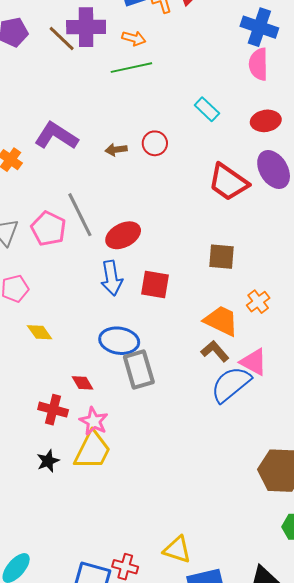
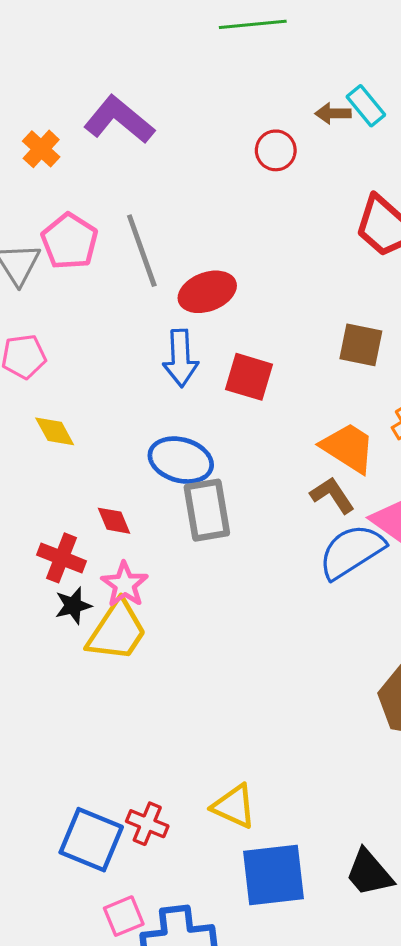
brown arrow: (116, 150) -> (333, 113), moved
pink pentagon: (49, 229) -> (70, 241), moved
black star: (48, 461) -> (73, 606), moved

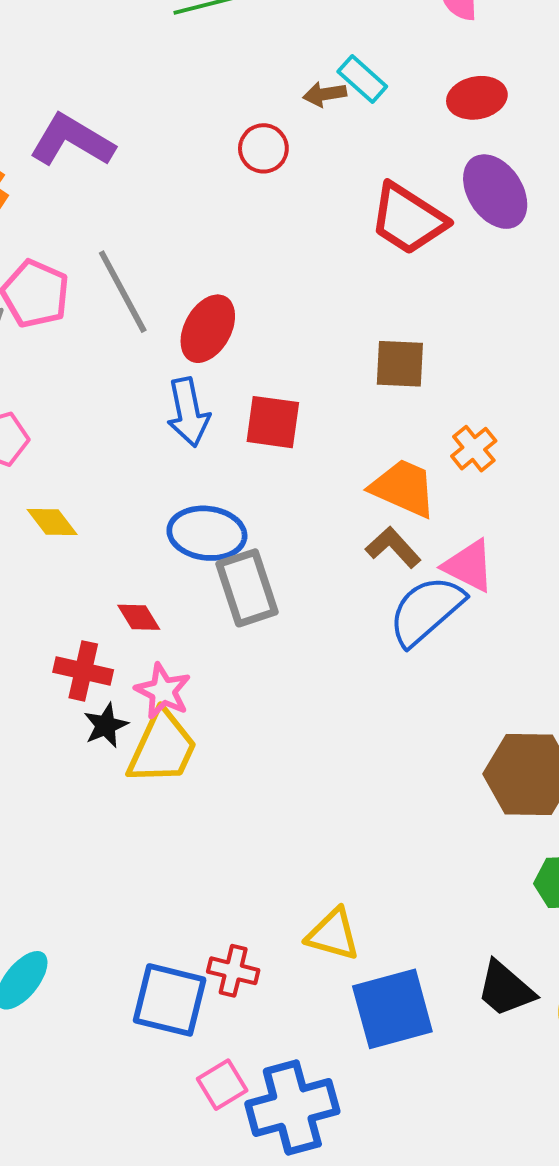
red ellipse: (207, 292) -> (208, 329), turned -32

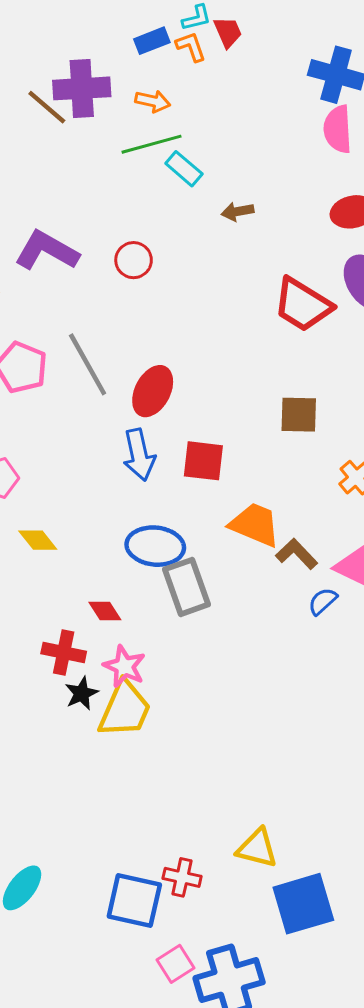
cyan rectangle: (362, 79) -> (184, 169), moved
red circle: (263, 148) -> (134, 260), moved
orange trapezoid: (403, 488) -> (255, 525), moved
blue semicircle: (426, 611) -> (323, 601), size x0.5

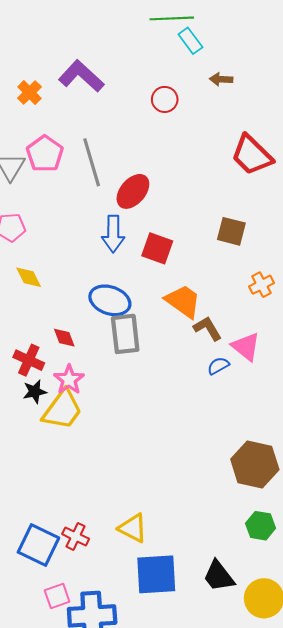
red circle: (134, 260) -> (165, 99), moved

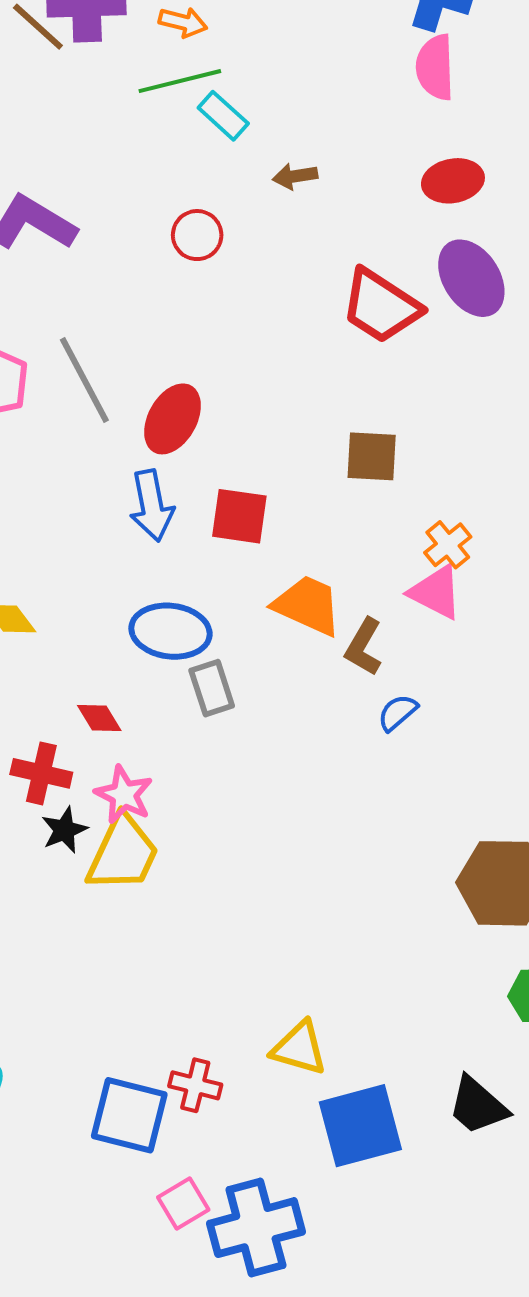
brown L-shape: (208, 328) -> (364, 647), turned -108
gray rectangle: (125, 334) -> (212, 688), size x0.7
pink triangle: (246, 347) -> (436, 592), moved

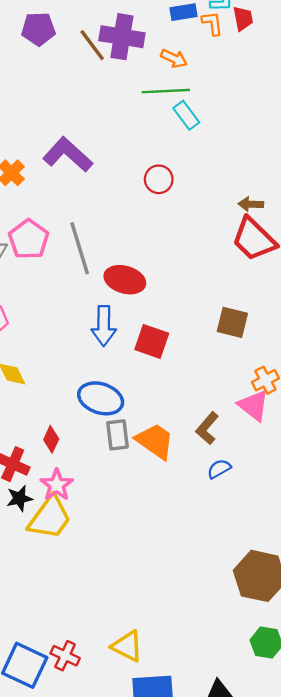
brown arrow: (295, 176) -> (251, 204), moved
red ellipse: (172, 419) -> (125, 280), turned 66
orange trapezoid: (308, 605) -> (155, 441), moved
red diamond: (99, 718) -> (51, 439), turned 45

